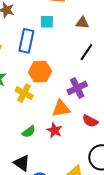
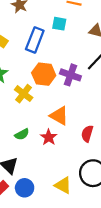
purple cross: (77, 88) -> (70, 75), moved, turned 36
orange triangle: (61, 108) -> (59, 116), turned 30
red semicircle: (90, 121) -> (87, 134), turned 70

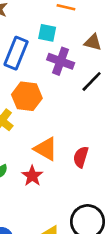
purple cross: (70, 75) -> (61, 61), moved
red semicircle: (87, 134) -> (81, 157), moved

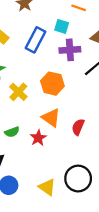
purple cross: (61, 61) -> (70, 50), turned -30
orange hexagon: (27, 96) -> (52, 84), moved

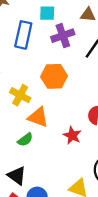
orange triangle: (51, 118) -> (38, 117), moved
red star: (38, 138) -> (72, 135), moved

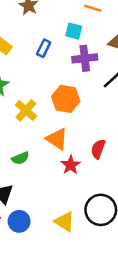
blue rectangle: (23, 35) -> (44, 48), size x0.6
orange triangle: (38, 117) -> (57, 139), moved

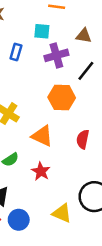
orange hexagon: (66, 99) -> (62, 98), moved
red star: (71, 165) -> (41, 171), moved

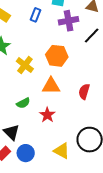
orange hexagon: (62, 98) -> (57, 56), moved
orange triangle: (42, 136) -> (51, 86), turned -30

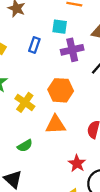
red star: (47, 115) -> (77, 163), moved

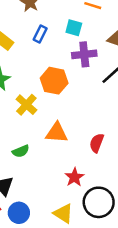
blue rectangle: (34, 45) -> (40, 34), moved
orange hexagon: (61, 90) -> (54, 81), moved

